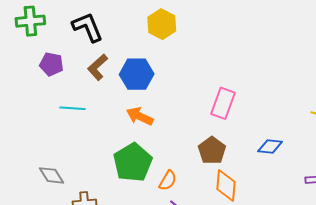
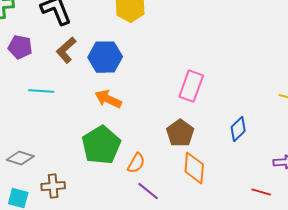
blue diamond: (270, 146) -> (238, 129), turned -50
gray diamond: (51, 175) -> (20, 158), turned -40

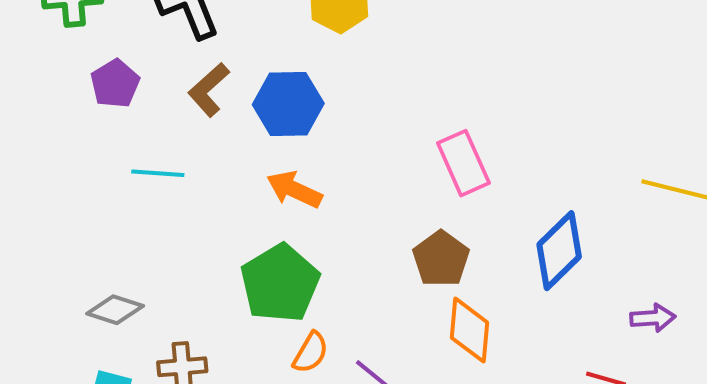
purple pentagon: (20, 47) -> (115, 84), turned 30
pink rectangle: (191, 86) -> (463, 163), turned -44
blue diamond: (238, 129) -> (559, 251), size x1.5
orange semicircle: (136, 163) -> (311, 353), moved

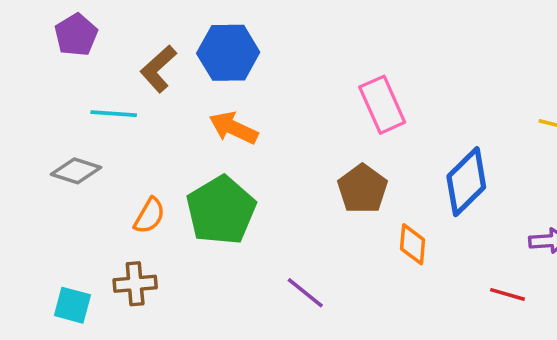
brown L-shape: (209, 90) -> (158, 69), moved
gray diamond: (115, 310) -> (76, 171), moved
orange diamond: (469, 330) -> (413, 244), moved, size x0.7
orange semicircle: (311, 353) -> (149, 216), moved

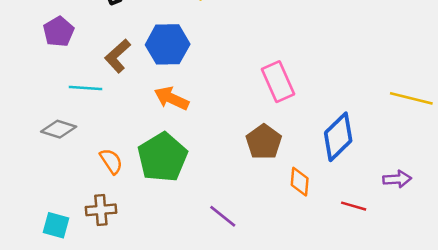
orange semicircle: (149, 216) -> (111, 161), turned -64
red line: (507, 294) -> (354, 206), moved

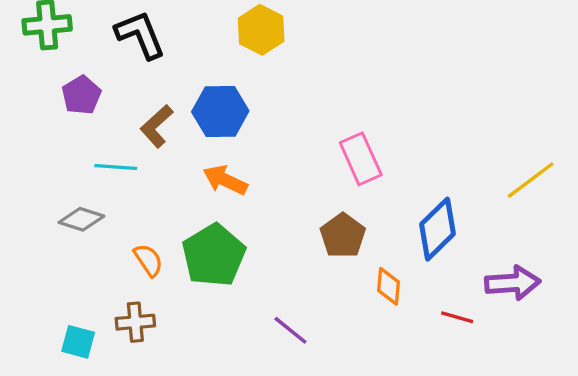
yellow line: (411, 98) -> (531, 180), turned -51
purple arrow: (397, 179) -> (513, 283), size x1.5

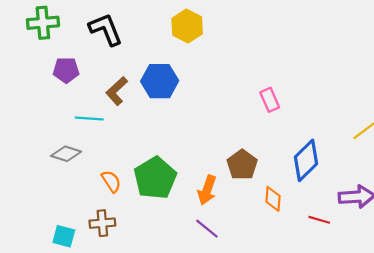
purple pentagon: (81, 95) -> (66, 70), turned 30
pink rectangle: (361, 159) -> (270, 100), moved, size x0.7
orange arrow: (225, 180) -> (207, 190), moved, turned -96

